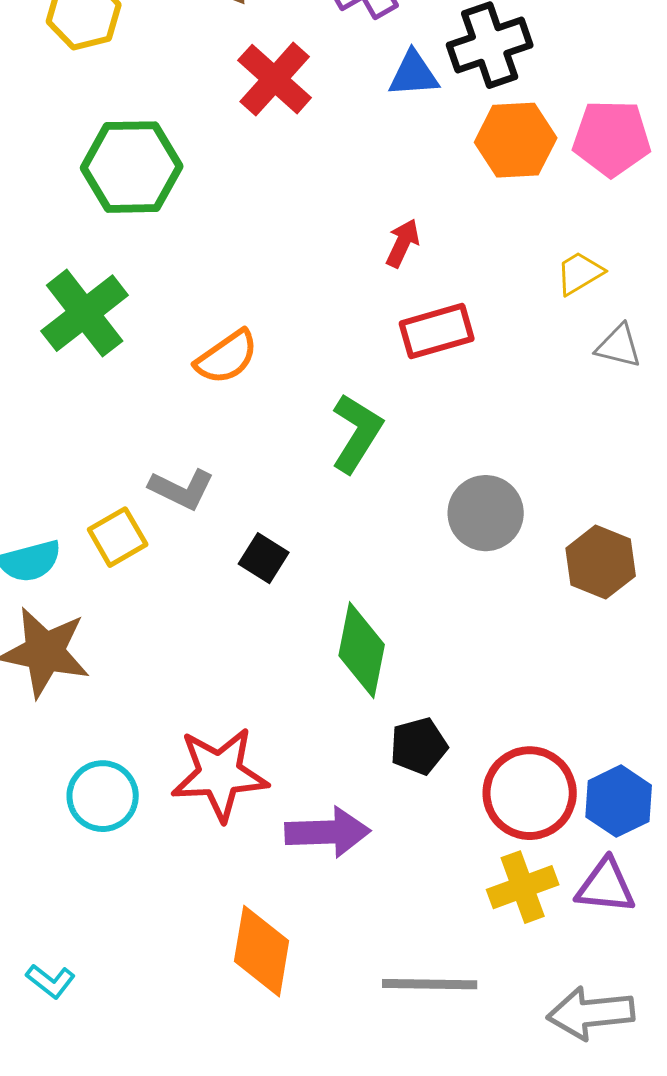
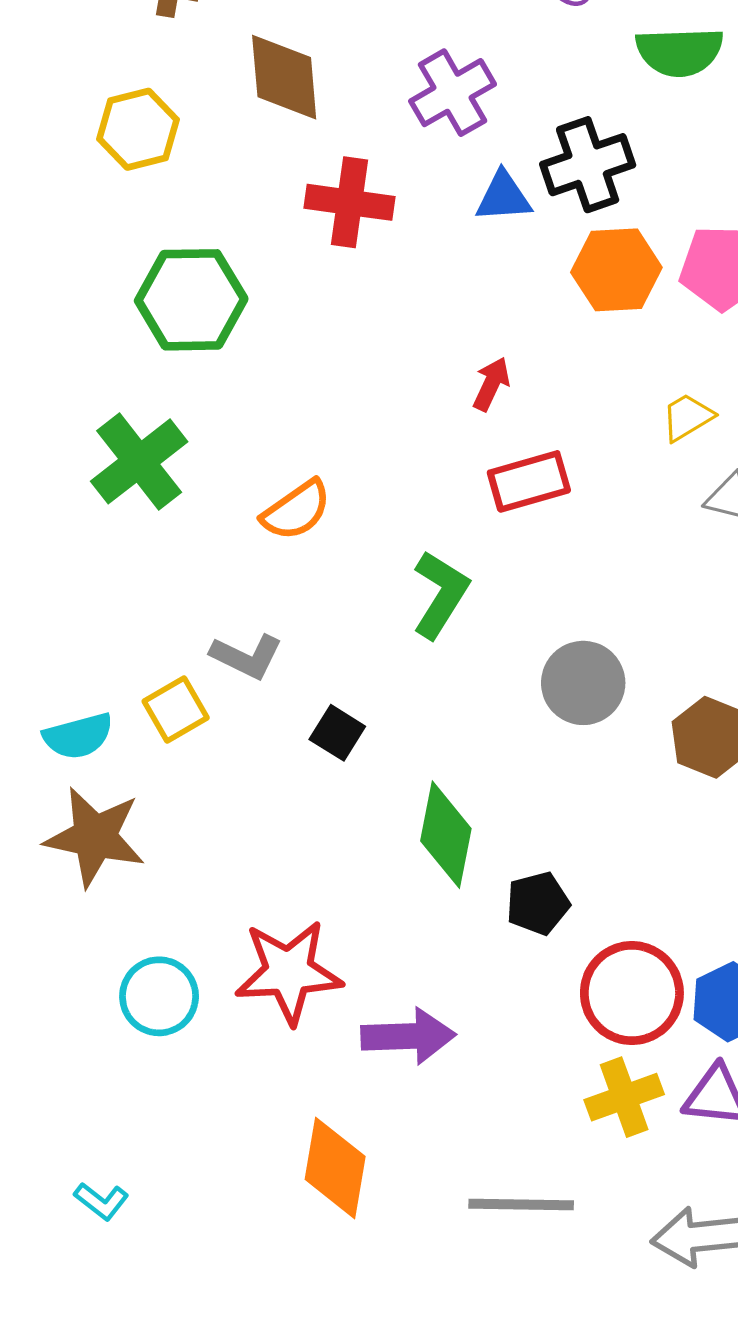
red cross: (275, 79) -> (350, 202), turned -34
black pentagon: (419, 746) -> (538, 903), moved

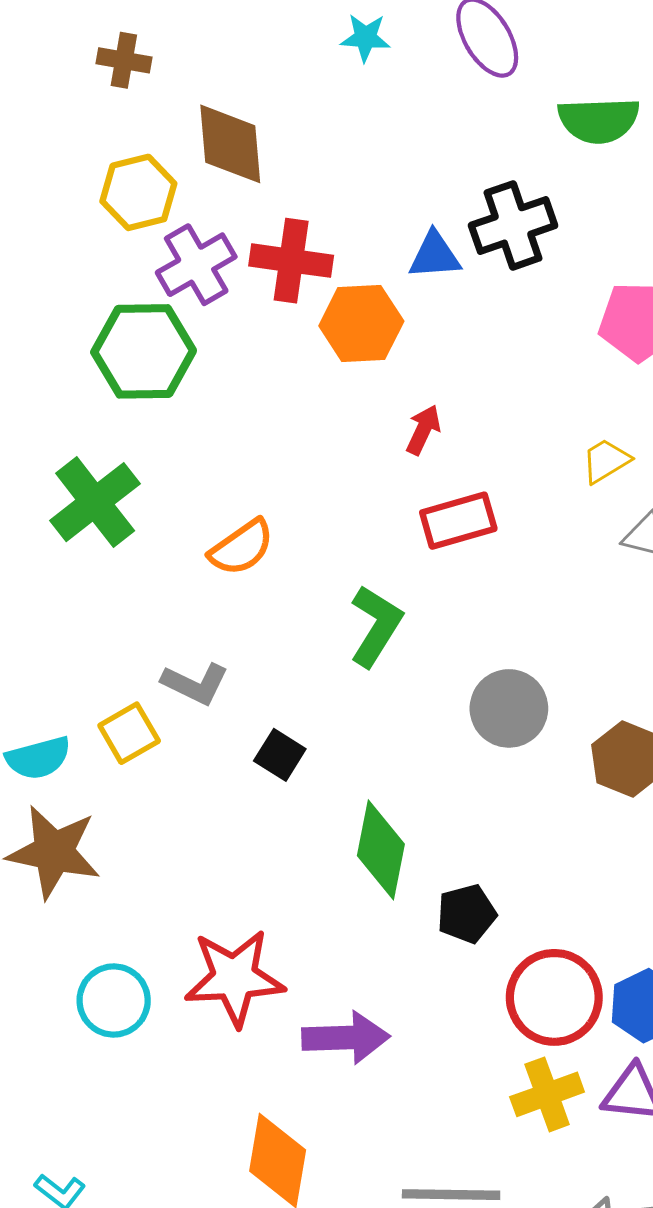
purple cross: (452, 93) -> (196, 265), moved
yellow hexagon: (138, 129) -> (138, 192), moved
orange hexagon: (616, 270) -> (361, 324), moved

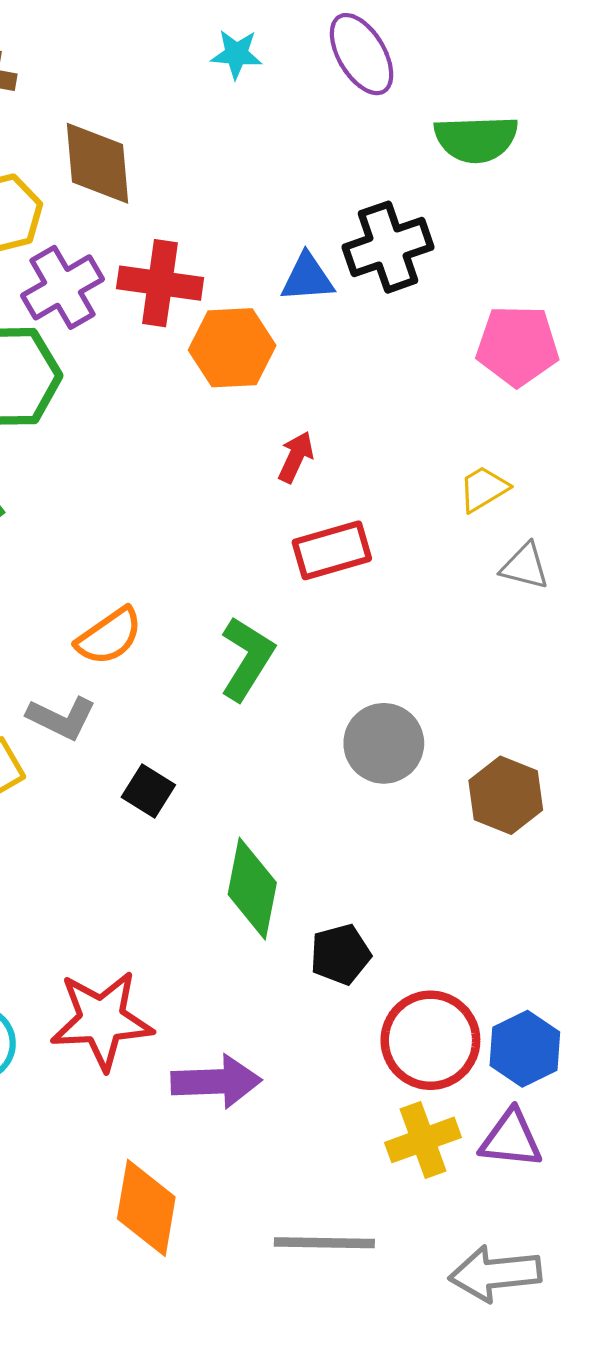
orange semicircle: (242, 547) -> (109, 636), moved

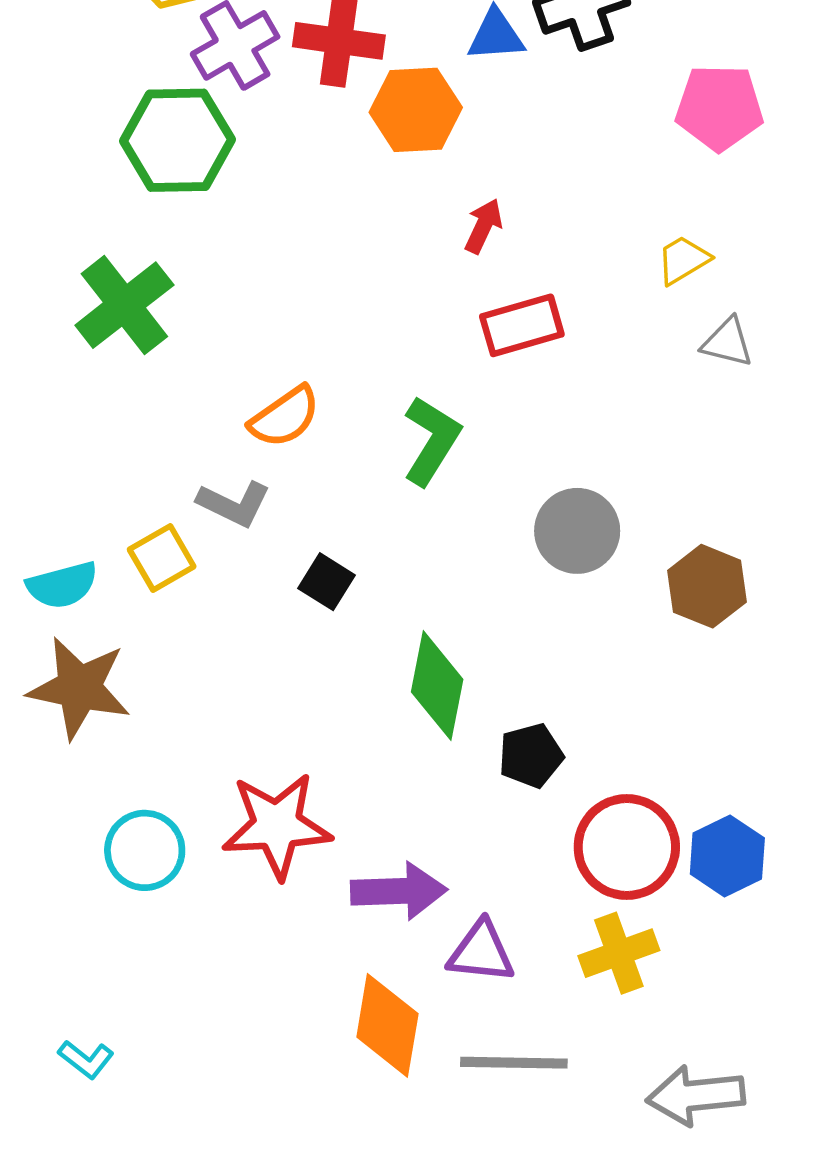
purple triangle: (511, 1139) -> (481, 952), moved
orange diamond: (146, 1208) -> (387, 1025), moved

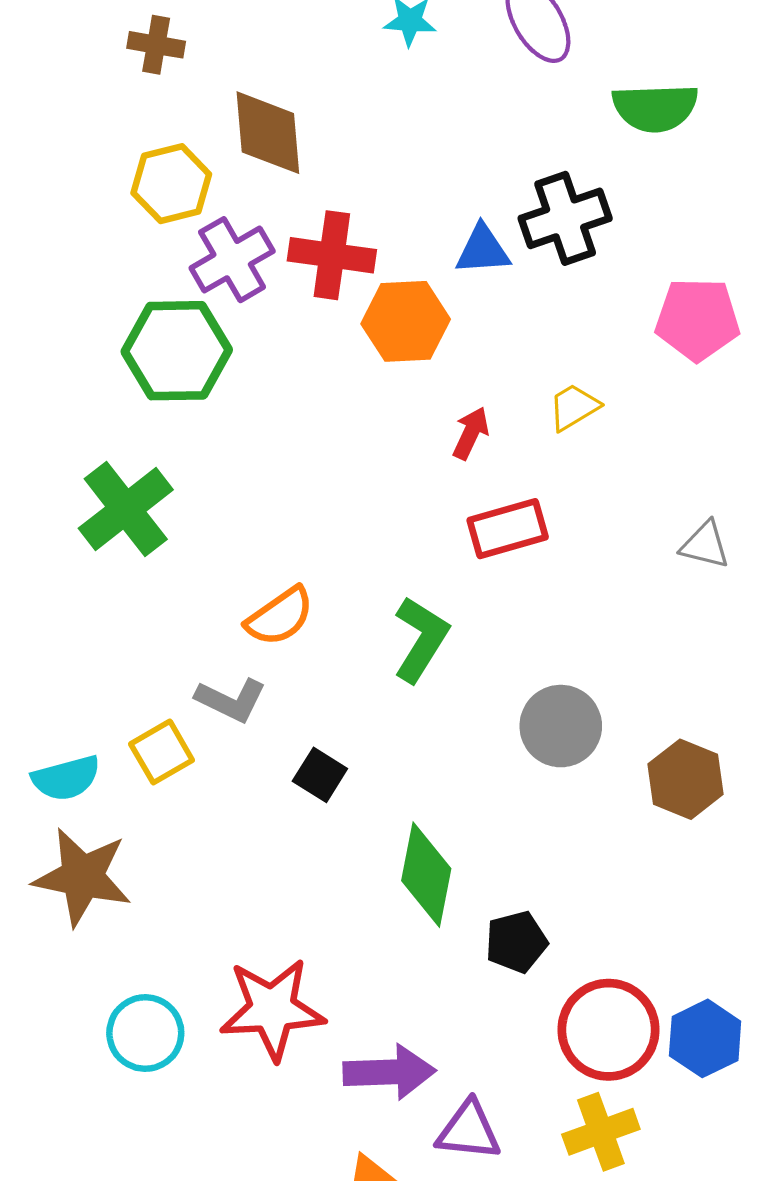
yellow trapezoid: (683, 260) -> (574, 407), moved

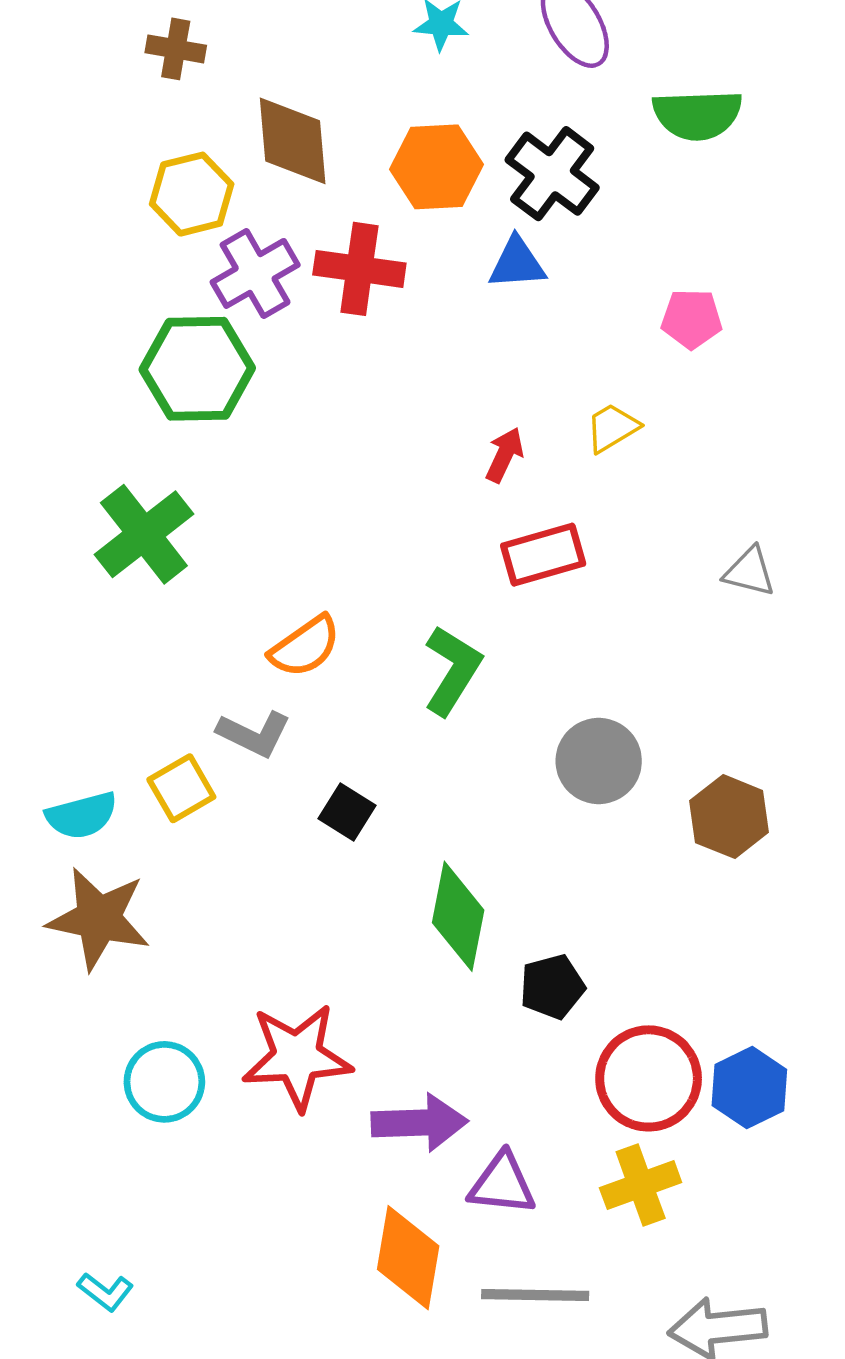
black cross: (565, 218) -> (552, 174), moved, turned -34
pink pentagon: (697, 319) -> (692, 319), moved, size x0.7
orange hexagon: (406, 321) -> (437, 167), moved

